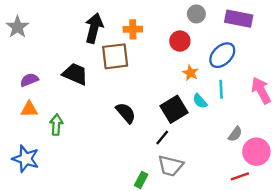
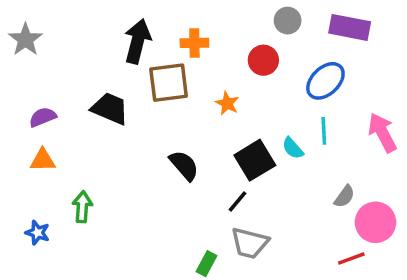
orange star: (190, 73) -> (227, 103), moved
green arrow: (56, 125) -> (82, 207), moved
blue star: (26, 159) -> (38, 233), size x0.6

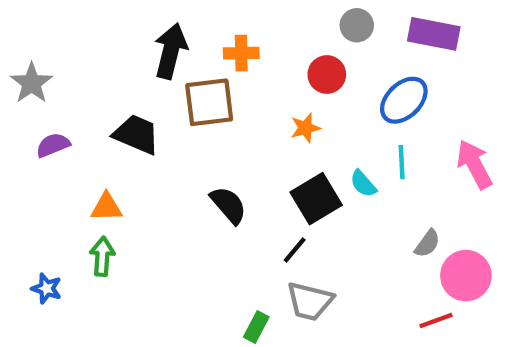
gray star: (25, 40) -> (32, 83), moved
orange star: (227, 103) -> (305, 128), moved, turned 30
orange triangle: (43, 160) -> (106, 207), moved

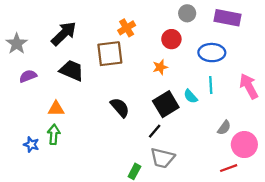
black arrow: (171, 51) -> (64, 33), moved, turned 32
orange cross: (241, 53) -> (127, 28), turned -30
blue ellipse: (404, 100) -> (212, 53), turned 45
blue star: (47, 288) -> (31, 145), moved

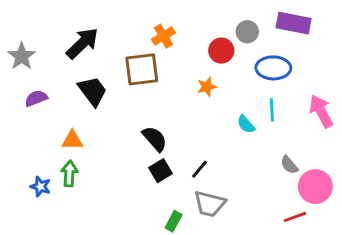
gray circle: (187, 13) -> (247, 32), moved
black trapezoid: (72, 71) -> (93, 91), turned 30
black square: (166, 104) -> (160, 171), moved, size x0.7
gray semicircle: (224, 128) -> (289, 165), turned 104

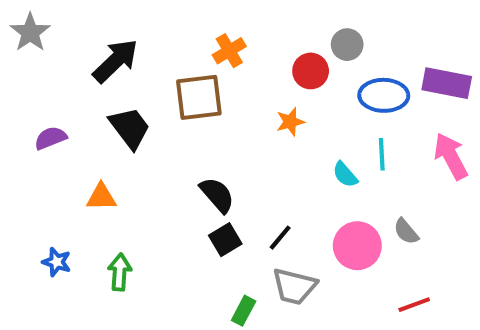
purple rectangle: (294, 23) -> (447, 83), moved
gray star: (22, 56) -> (30, 32), moved
green arrow: (69, 174) -> (120, 272), moved
pink circle: (315, 187) -> (357, 246), moved

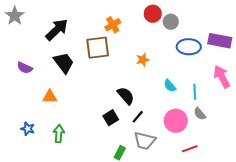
red circle: (311, 71) -> (153, 14), moved
purple semicircle: (51, 138) -> (25, 68), turned -133
cyan line: (382, 154) -> (195, 92), moved
black semicircle: (217, 195) -> (126, 96), moved
red line: (414, 305) -> (190, 149), moved

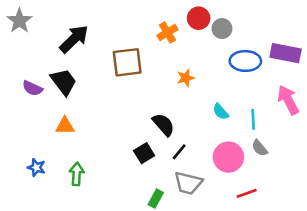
orange cross: (113, 25) -> (167, 32), moved
black trapezoid: (64, 63) -> (64, 82), moved

